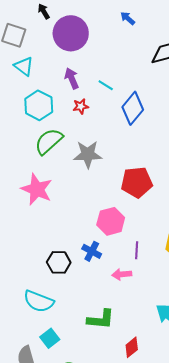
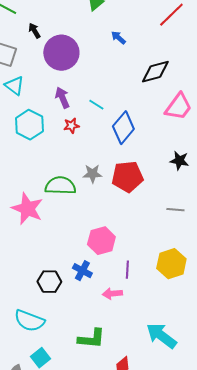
green semicircle: (49, 141) -> (60, 186), moved, turned 44
gray star: (88, 154) -> (92, 174), moved, size x0.7
red pentagon: (137, 182) -> (127, 177), moved

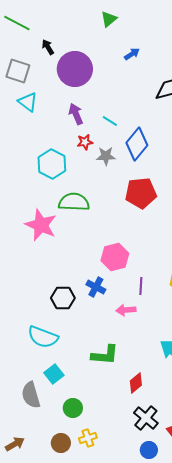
blue arrow: (118, 38) -> (132, 54), turned 105
cyan hexagon: (29, 125) -> (52, 164), moved
gray star: (92, 174) -> (106, 156), moved

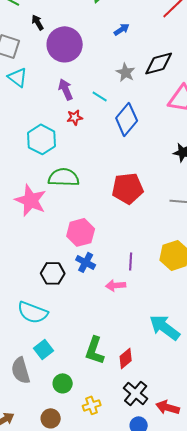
gray star: (106, 156) -> (126, 72), moved, turned 30
red pentagon: (141, 193) -> (128, 188), moved
pink hexagon: (115, 257) -> (81, 232), moved
green L-shape: (105, 355) -> (95, 350), moved, turned 104
yellow cross: (88, 438) -> (92, 405), moved

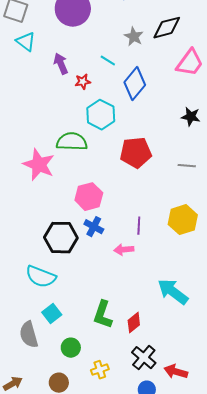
purple arrow: (66, 89) -> (61, 64), moved
cyan hexagon: (42, 139) -> (101, 115), moved
black hexagon: (53, 273) -> (61, 238), size x1.4

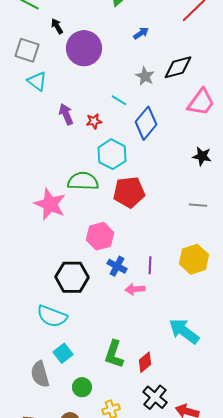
purple arrow: (61, 64) -> (66, 114), moved
red pentagon: (136, 153) -> (129, 192), moved
blue cross: (94, 227) -> (117, 266), moved

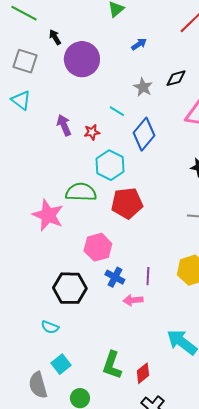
black diamond: (178, 67) -> (176, 78), size x0.7
cyan triangle: (37, 81) -> (21, 100), moved
cyan semicircle: (52, 316) -> (50, 327), size x0.6

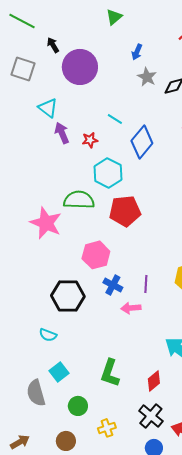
blue arrow: (139, 44) -> (137, 52), turned 147
gray star: (143, 87) -> (147, 77), moved
cyan triangle: (21, 100) -> (48, 108), moved
red diamond: (143, 373) -> (154, 381), moved

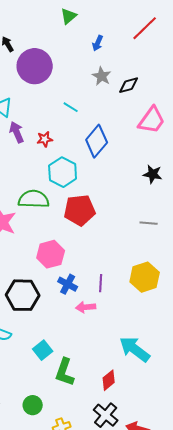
blue arrow: (137, 52) -> (98, 43), moved
cyan line: (115, 119) -> (71, 107), moved
cyan square: (59, 372) -> (43, 350), moved

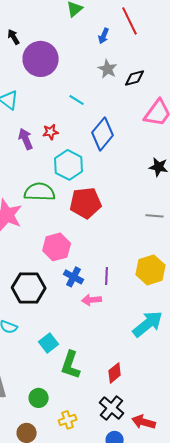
red line: (145, 28) -> (130, 21), moved, turned -72
purple arrow: (17, 132) -> (26, 139), moved
cyan arrow: (135, 349) -> (148, 324), moved, turned 104

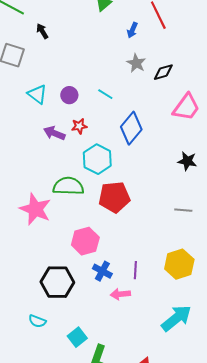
purple circle: (41, 59) -> (69, 95), moved, size x0.5
purple arrow: (26, 139) -> (54, 133), turned -45

